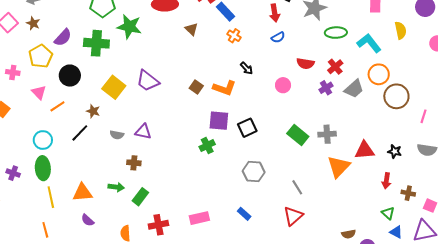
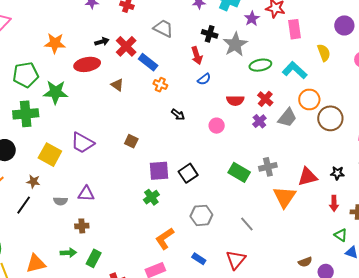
orange L-shape: (224, 88) -> (165, 239), moved, turned 135
red triangle: (293, 216) -> (236, 260), moved

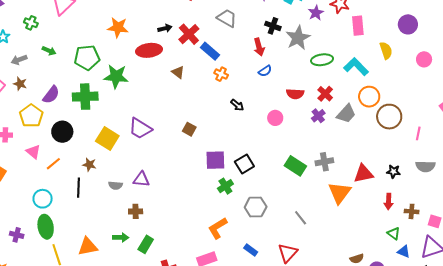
green cross: (151, 197) -> (225, 186), moved
black line: (24, 205) -> (78, 188), turned -36

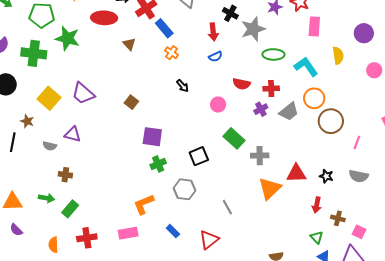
red cross: (325, 94) -> (271, 89), turned 35
black square: (244, 164) -> (199, 156), moved
green rectangle: (295, 166) -> (234, 138), moved
purple triangle: (141, 179) -> (73, 134), moved

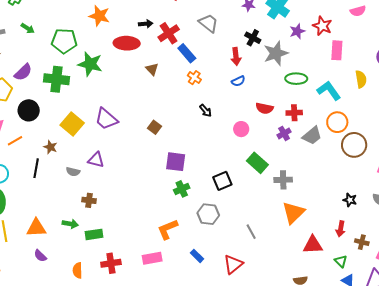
red triangle: (296, 173) -> (313, 245), moved
green rectangle: (70, 209) -> (94, 234), turned 42

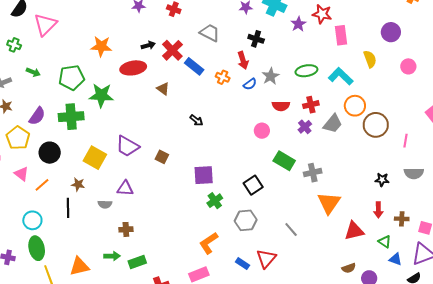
gray star: (276, 53) -> (271, 76), moved, size x0.7
orange cross: (194, 78) -> (223, 77), moved
black arrow: (206, 111) -> (196, 120), moved
brown square: (155, 127) -> (162, 157), moved
red triangle: (233, 264) -> (266, 259), moved

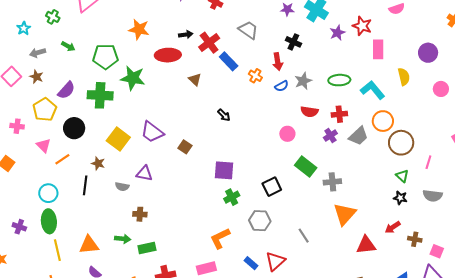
red arrow: (378, 210) -> (393, 227), turned 49
green triangle: (385, 242) -> (402, 176), moved

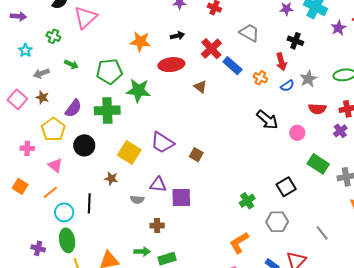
black arrow: (186, 35) -> (177, 36), moved
black arrow: (224, 115) -> (267, 120), moved, size x1.6
orange line: (62, 159) -> (50, 192), moved
purple square: (224, 170) -> (181, 198), moved
black line: (85, 185) -> (89, 203), moved

